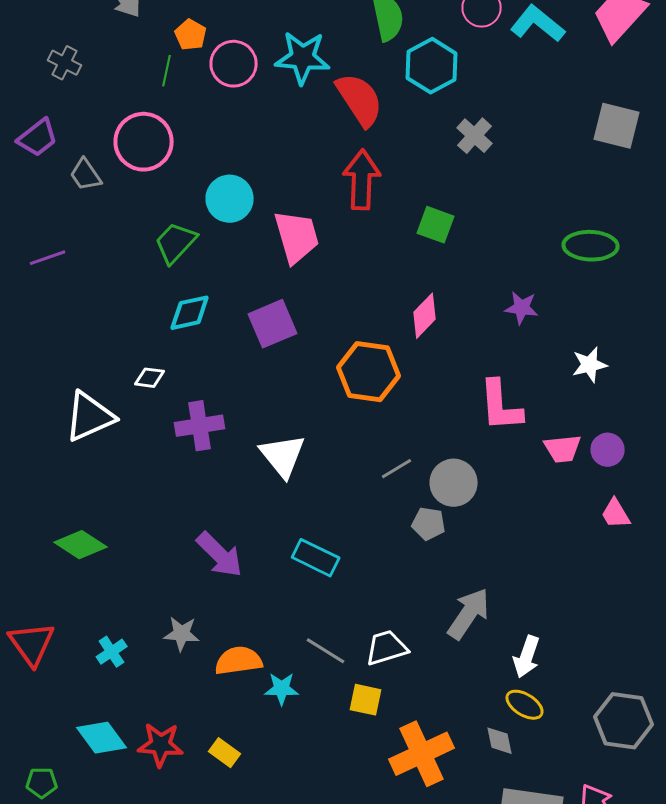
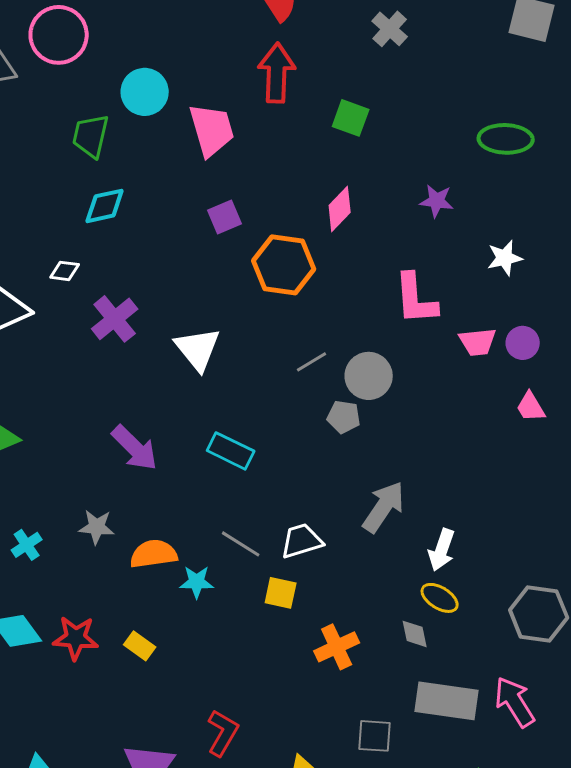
green trapezoid: (176, 243) -> (91, 136), turned -30
purple square: (273, 324) -> (225, 217), moved, size x0.7
purple cross: (200, 426) -> (115, 319), turned -30
orange cross: (422, 754) -> (337, 647), size x0.7

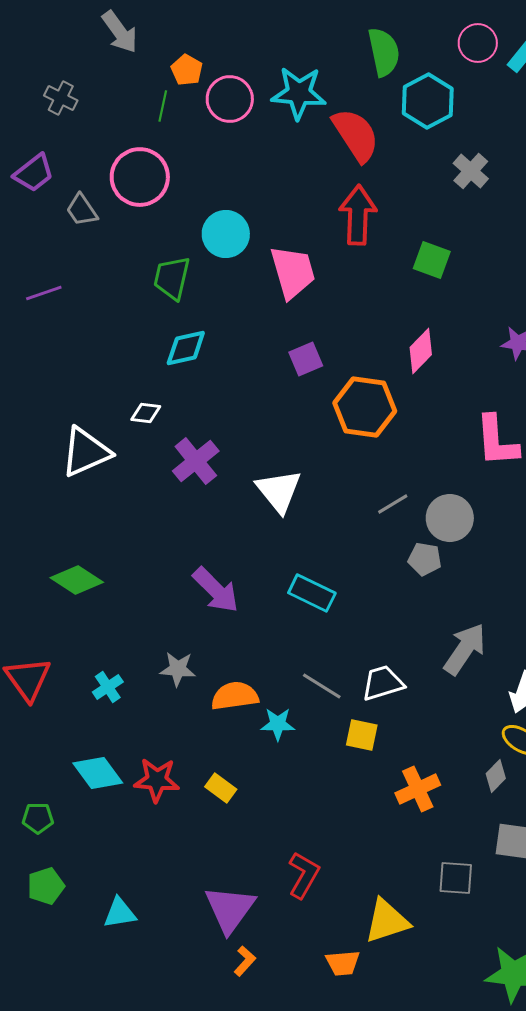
gray diamond: (415, 634) -> (496, 776), turned 56

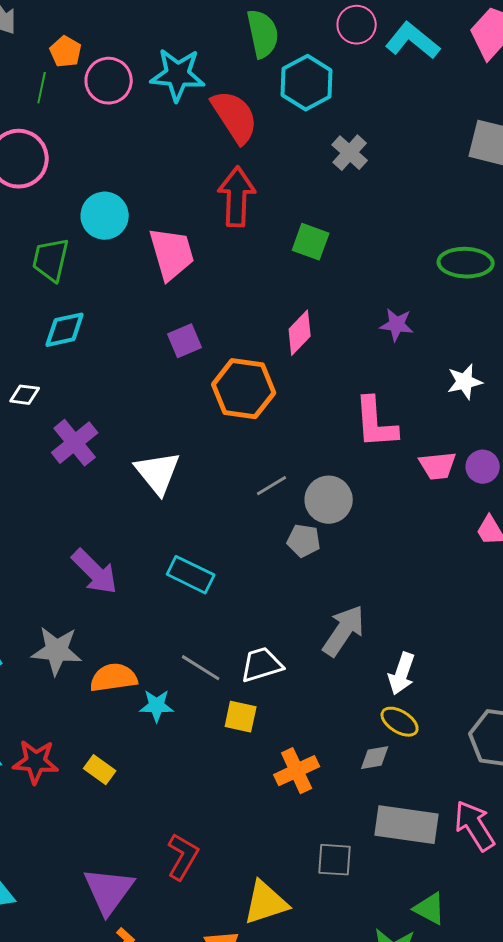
gray star: (178, 669) -> (57, 651), size x1.4
gray diamond: (496, 776) -> (375, 758), turned 36

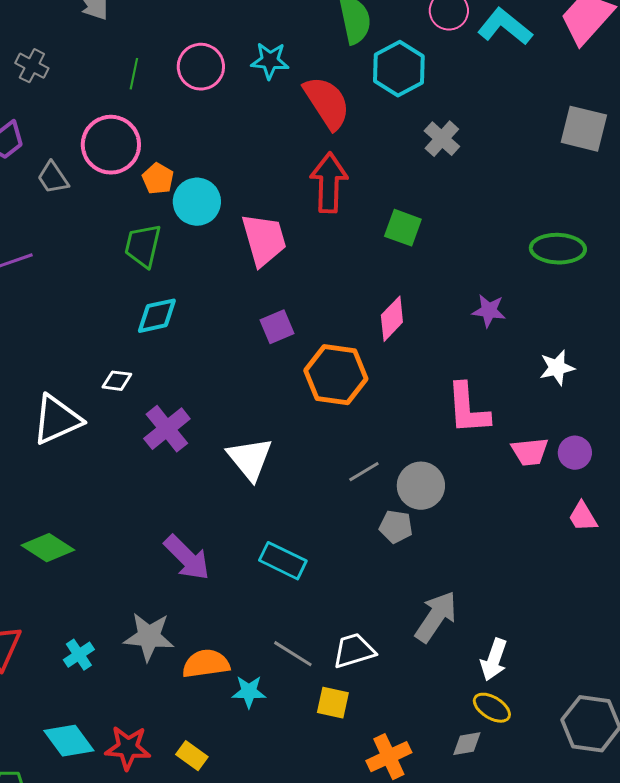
orange pentagon: (66, 52) -> (158, 179), moved
cyan star: (178, 75) -> (270, 61), size x0.7

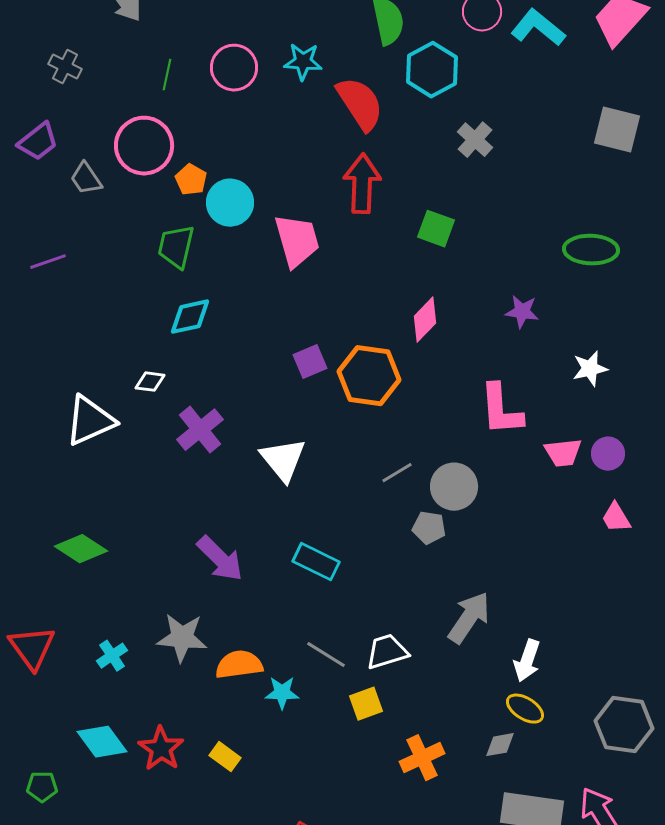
purple square: (277, 327) -> (310, 362), moved
yellow square: (333, 703) -> (366, 704), turned -32
red star: (128, 748) -> (161, 749), turned 30

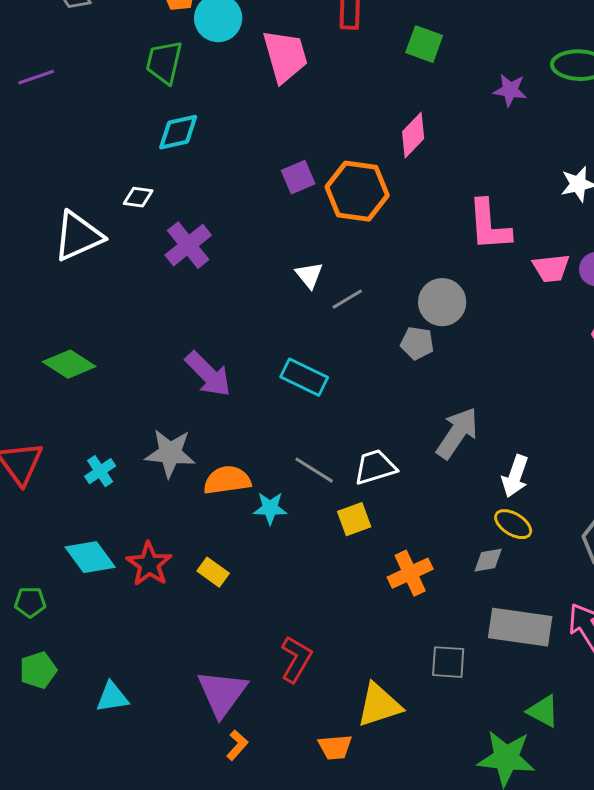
purple star: (522, 312) -> (510, 90), moved
white triangle: (283, 460) -> (309, 275), moved, size x0.6
gray line: (397, 473) -> (347, 299), moved

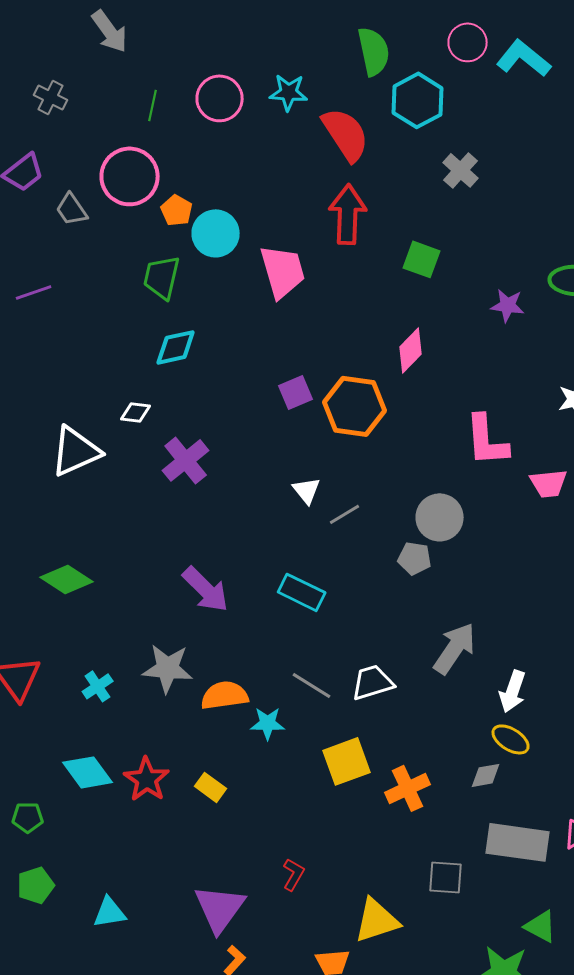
yellow square: (354, 519) -> (347, 761), moved, size x1.4
red L-shape: (296, 659) -> (294, 874), size x0.7

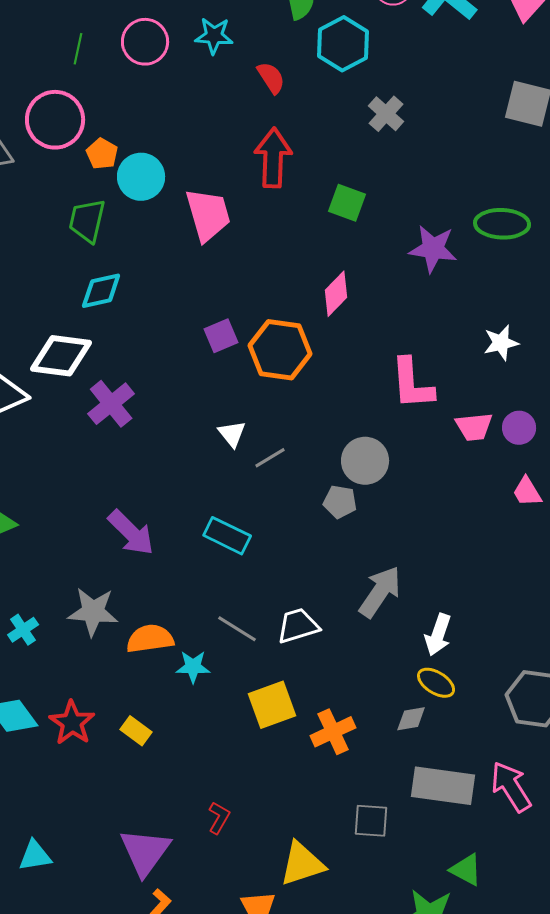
red semicircle: (346, 134) -> (271, 78), size x0.6
purple star: (508, 305) -> (433, 249), size x1.4
white diamond: (136, 412) -> (61, 356), size x2.0

